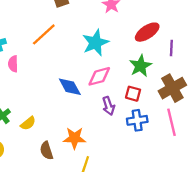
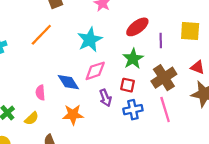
pink semicircle: (13, 64) -> (40, 93), moved
orange star: (74, 138) -> (73, 115), moved

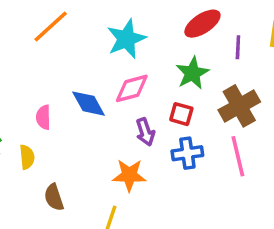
orange star: (73, 115) -> (129, 175), moved
yellow semicircle: (32, 118) -> (27, 157), turned -56

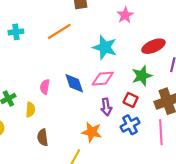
cyan star: (126, 39) -> (105, 47), turned 30
blue cross: (187, 153) -> (130, 125), turned -30

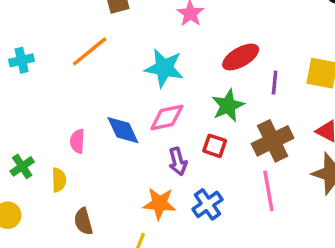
blue cross: (130, 125) -> (207, 204), moved

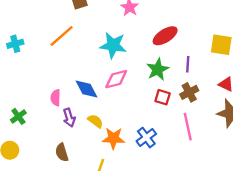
purple line: (275, 83) -> (188, 64), moved
brown cross: (273, 141) -> (189, 92), size x0.7
red square: (215, 146) -> (163, 97), moved
purple arrow: (178, 161) -> (69, 118), moved
yellow semicircle: (59, 180) -> (95, 121), moved, turned -49

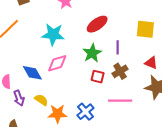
pink line: (188, 127) -> (120, 101), turned -75

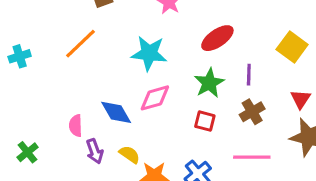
yellow square: (145, 29) -> (292, 47), turned 30
red triangle: (151, 63) -> (301, 99), turned 40
red square: (98, 77) -> (205, 121), moved

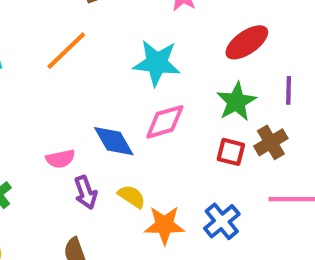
brown cross: (252, 112) -> (271, 142), moved
pink semicircle: (76, 126) -> (60, 159), turned -100

